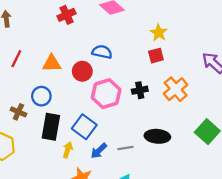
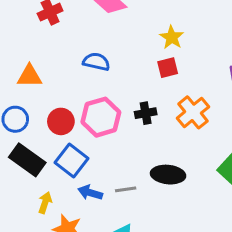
red circle: (82, 71) -> (61, 121), moved
black rectangle: (51, 127) -> (27, 160), turned -65
yellow arrow: (68, 150) -> (45, 203), moved
blue arrow: (99, 151) -> (90, 193), turned 60

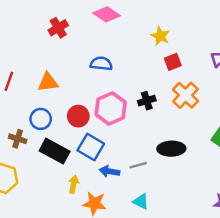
red square: (168, 68) -> (173, 62), moved

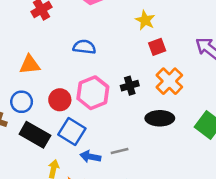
black ellipse: (171, 149) -> (160, 118), moved

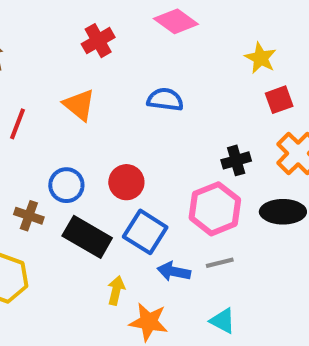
orange triangle: (30, 65) -> (79, 105), moved, turned 45
pink hexagon: (93, 93) -> (215, 209), moved

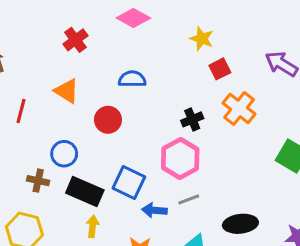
red circle: (126, 182) -> (108, 120), moved
black ellipse: (283, 212) -> (240, 224), moved
yellow arrow: (116, 290) -> (93, 226), moved

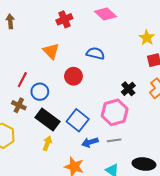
red line: (21, 111) -> (22, 80), moved
black cross: (192, 119) -> (128, 89), turned -32
blue arrow: (154, 210) -> (90, 142), turned -35

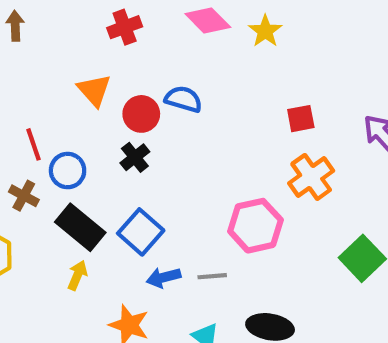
yellow star: (147, 38) -> (265, 31), moved
red circle: (73, 76) -> (141, 114), moved
red line: (22, 80) -> (33, 144), turned -49
black cross: (128, 89) -> (135, 157), moved
pink hexagon: (115, 112) -> (255, 226), moved

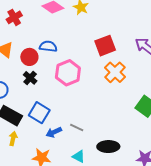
red square: (301, 119) -> (105, 46), size x1.5
pink hexagon: (255, 226) -> (68, 73), moved
gray line: (212, 276) -> (77, 128), turned 40

